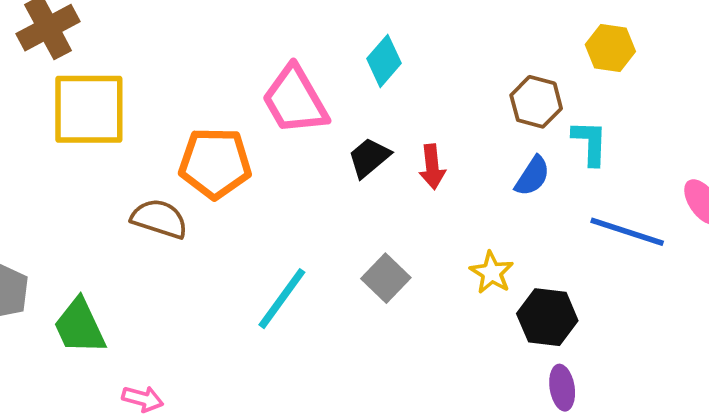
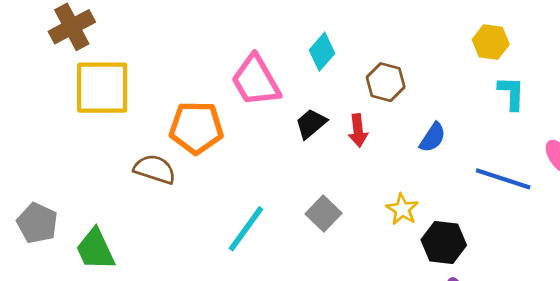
brown hexagon: (536, 102) -> (386, 82), moved
cyan L-shape: (590, 143) -> (511, 93), moved

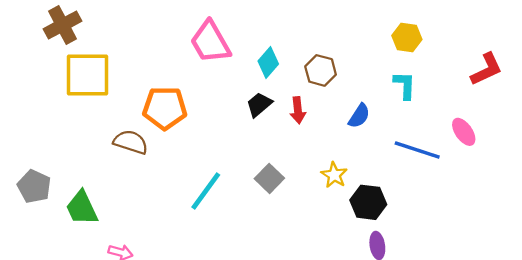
cyan diamond: (322, 52) -> (268, 63), moved
pink trapezoid: (256, 81) -> (210, 42), moved
cyan L-shape: (511, 93) -> (405, 85), moved

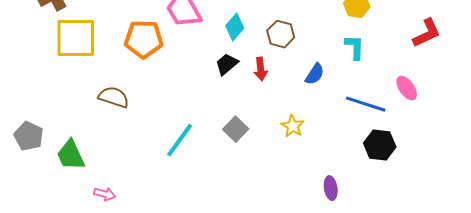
orange pentagon: (165, 108) -> (144, 39), moved
black hexagon: (368, 202) -> (380, 145), moved

